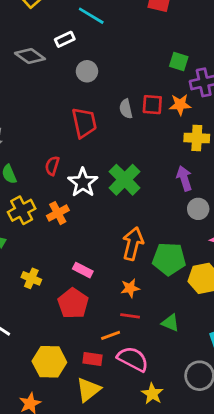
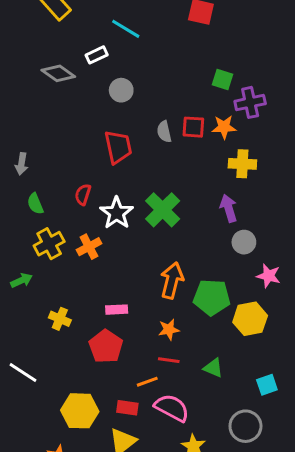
pink rectangle: (83, 270) -> (117, 310), turned -30

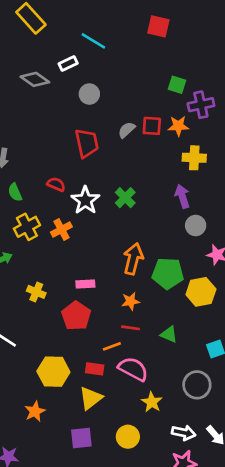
gray semicircle: (164, 132) -> (127, 130), turned 60
red semicircle: (83, 195) -> (56, 184), turned 96
green cross: (163, 210) -> (125, 198), size x0.7

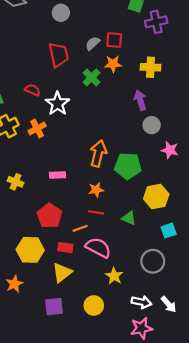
orange star: (178, 126) -> (113, 64), moved
green cross: (125, 198) -> (91, 77), moved
yellow hexagon: (201, 292) -> (156, 197), moved
red pentagon: (76, 316) -> (50, 216), moved

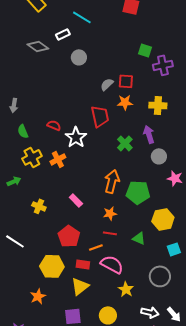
red trapezoid: (59, 55) -> (100, 116), moved
green cross: (91, 77) -> (125, 143), moved
pink rectangle: (57, 175) -> (76, 200), turned 48

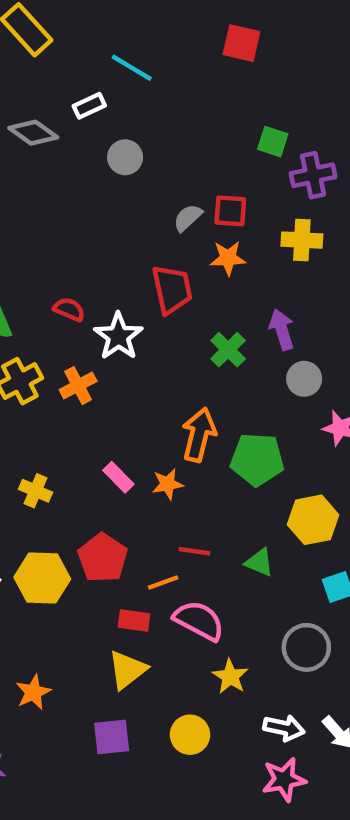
yellow cross: (158, 105) -> (302, 240), moved
orange star: (110, 213) -> (168, 484), moved
yellow hexagon: (52, 266) -> (42, 578), moved

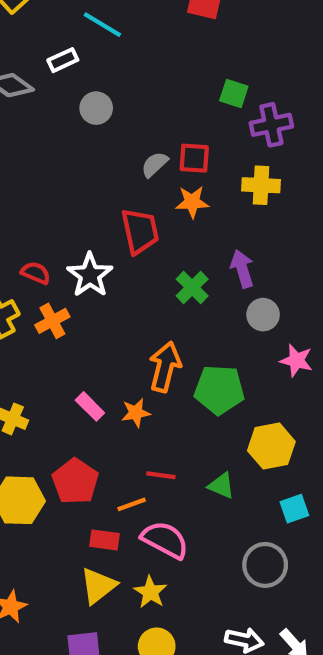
red semicircle: (69, 309) -> (36, 273), moved
yellow star: (230, 677) -> (150, 592), moved

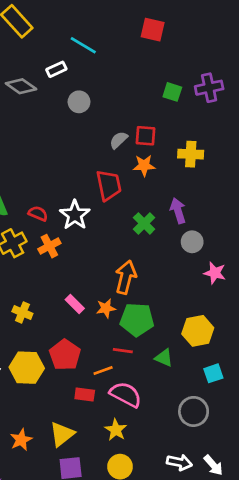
purple cross: (271, 125) -> (209, 88), moved
green pentagon: (219, 390) -> (137, 320), moved
yellow triangle: (98, 586) -> (62, 434), moved

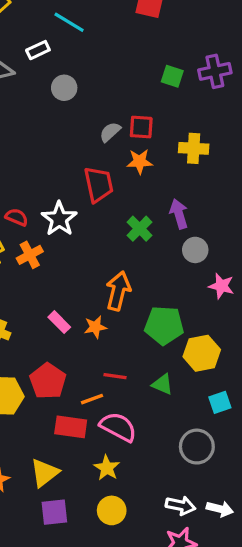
green pentagon: (137, 320) -> (164, 325), moved
red rectangle: (85, 395) -> (71, 427), size x1.4
white arrow: (213, 465) -> (220, 509), turned -35

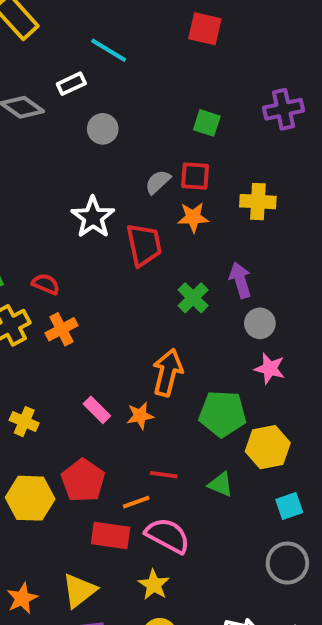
green square: (172, 76) -> (207, 123), moved
white star: (59, 219) -> (93, 217), moved
pink star: (221, 286) -> (270, 369), moved
gray circle: (197, 447) -> (287, 563), moved

